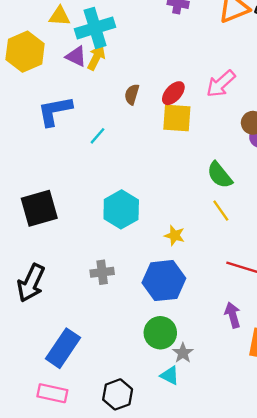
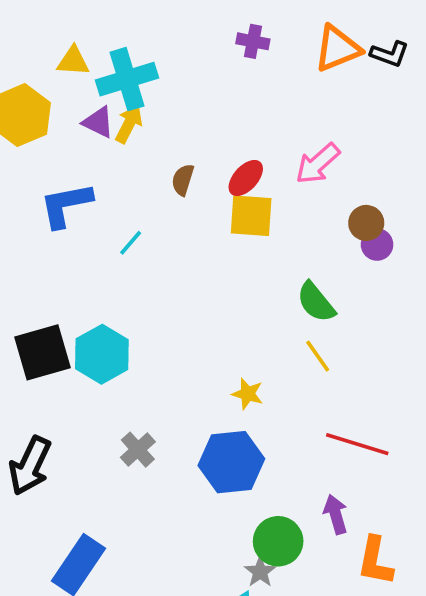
cyan hexagon: (121, 209) -> (102, 354), moved
gray cross: (102, 272) -> (138, 450), turned -35
green circle: (160, 333) -> (278, 541), moved

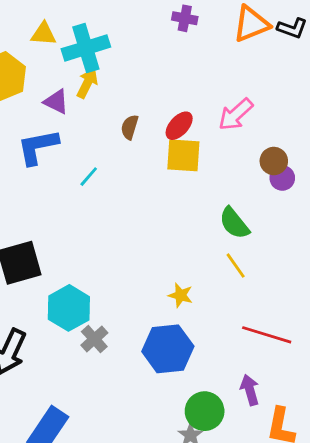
purple triangle: (98, 122) -> (56, 102), moved
cyan hexagon: (102, 354) -> (69, 308), moved

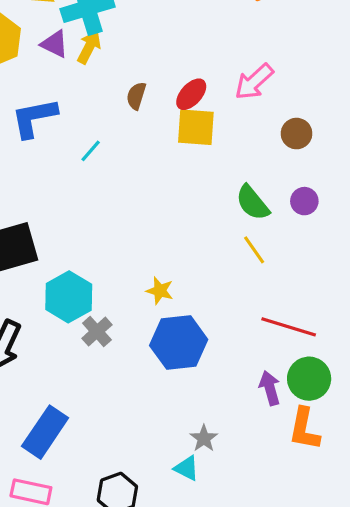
purple triangle: (56, 102) -> (55, 44), moved
purple circle: (282, 178) -> (304, 201), moved
yellow star: (181, 295) -> (160, 291), moved
green circle: (205, 411) -> (309, 379), moved

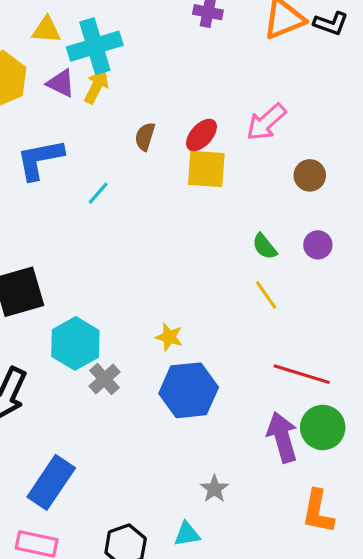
green semicircle: (253, 203) -> (265, 246), size x0.7
purple arrow: (270, 388) -> (282, 437), size x1.4
orange L-shape: (304, 429) -> (318, 512), moved
cyan triangle: (187, 468) -> (187, 534), moved, turned -36

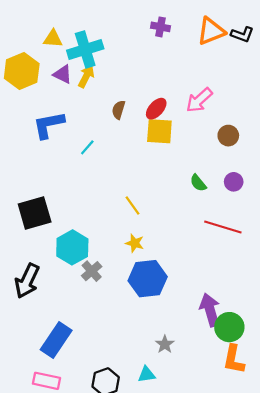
yellow line: (266, 295) -> (133, 205), moved
red line: (302, 374) -> (223, 227), moved
green circle: (323, 427) -> (229, 327), moved

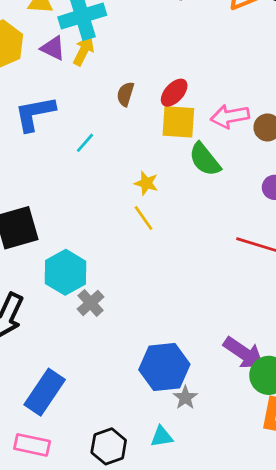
pink arrow: (199, 100) -> (230, 116), moved, turned 32
green semicircle: (198, 183) -> (205, 159), moved, size x1.5
yellow star: (135, 243) -> (146, 183), moved
blue hexagon: (148, 279) -> (164, 367), moved
purple arrow: (210, 310) -> (244, 353), turned 140

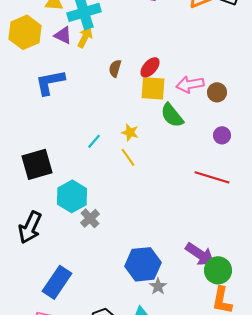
cyan line: (85, 143) -> (94, 141), moved

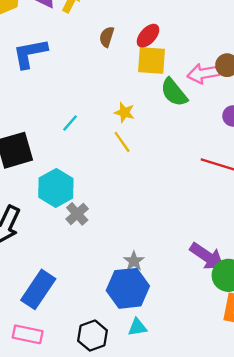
pink arrow: (190, 84) -> (203, 73), moved
cyan line: (94, 141) -> (70, 123), moved
blue hexagon: (143, 264) -> (128, 288), moved
gray star: (158, 286) -> (134, 261), moved

